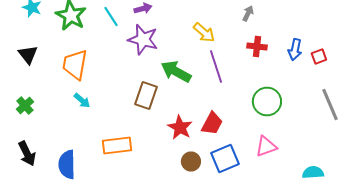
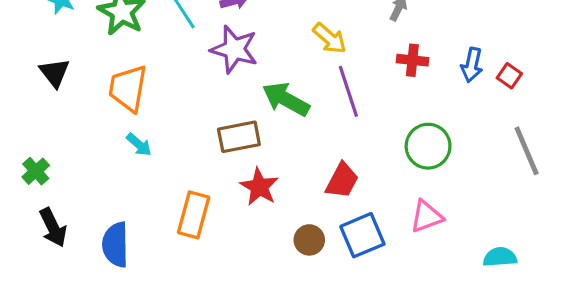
red square: (319, 56) -> (509, 76), turned -35
brown rectangle: (146, 96) -> (239, 137), turned 60
green cross: (25, 106) -> (36, 171), moved
red star: (180, 128) -> (259, 187), moved
orange rectangle: (117, 146) -> (194, 215), turned -68

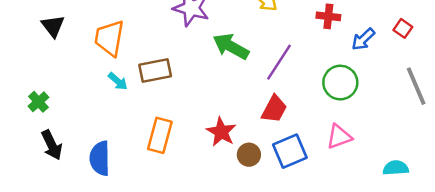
blue arrow: (472, 65) -> (363, 39), moved, turned 35
purple line: (348, 91) -> (279, 62), moved, turned 51
brown rectangle: (239, 137) -> (155, 71), moved
red star: (259, 187) -> (221, 132), moved

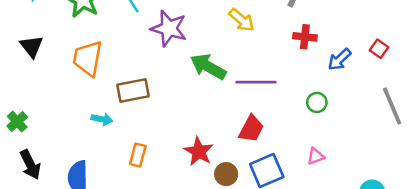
purple line: (279, 62) -> (256, 82), turned 57
cyan arrow: (118, 81) -> (102, 119), moved, turned -30
green circle: (340, 83) -> (317, 102), size x0.6
orange rectangle: (160, 135) -> (138, 155), size x0.7
pink triangle: (339, 137) -> (316, 156), size x0.7

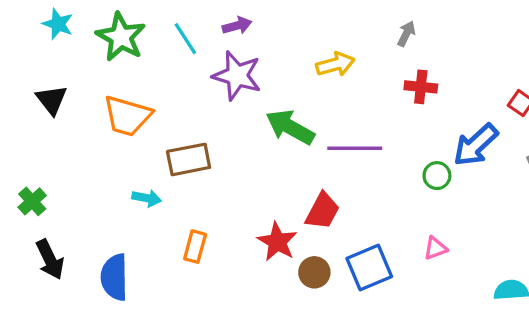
yellow arrow: (242, 20) -> (335, 64), turned -56
orange trapezoid: (88, 58) -> (127, 116), turned -84
blue arrow: (340, 59) -> (476, 145), moved, size x1.4
red trapezoid: (251, 129) -> (322, 211), moved

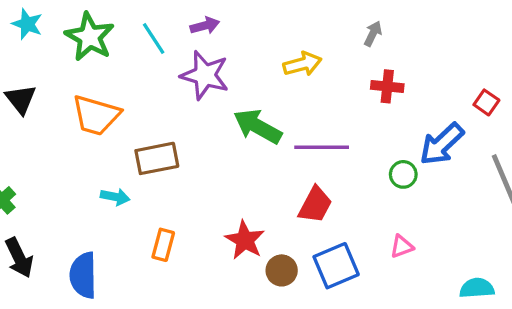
red trapezoid: (322, 211) -> (315, 205), moved

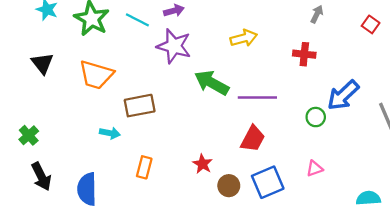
gray arrow: (373, 34) -> (317, 14), moved
cyan line: (154, 38) -> (137, 20), turned -30
red square: (486, 102) -> (371, 24), moved
red star: (245, 240) -> (203, 164), size x0.7

